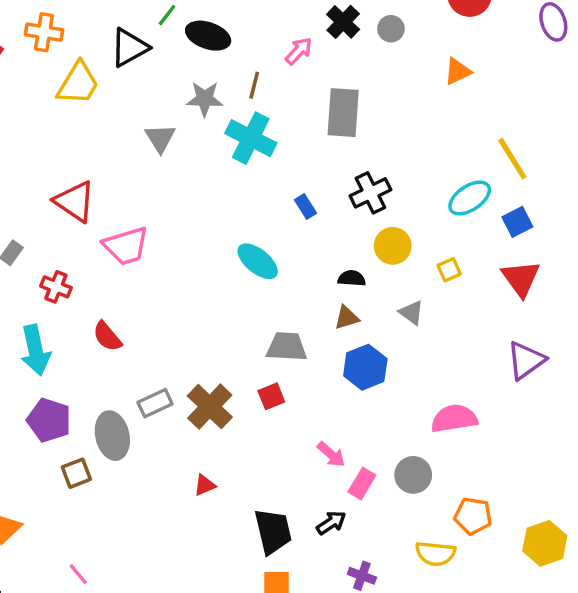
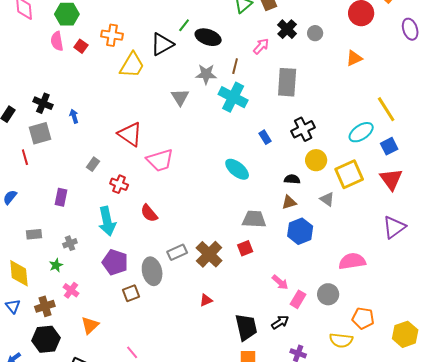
yellow square: (449, 270) -> (349, 174), size x2.0

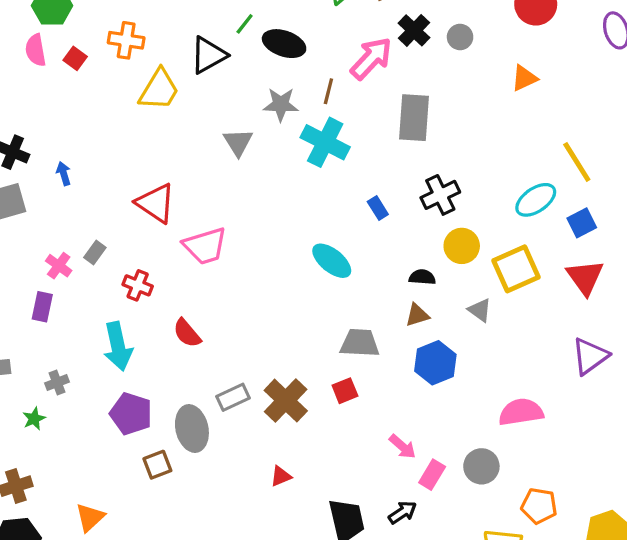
pink arrow: (261, 46) -> (371, 58), size x1.6
pink cross: (71, 290) -> (59, 266), moved

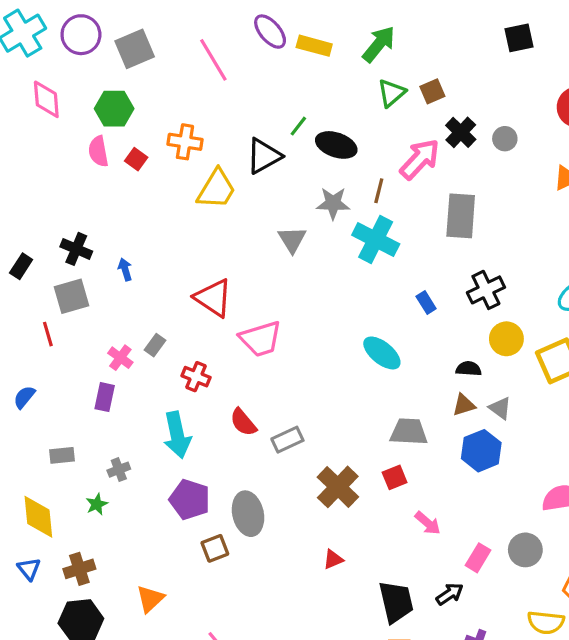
gray triangle: (480, 310) -> (500, 408), moved
gray rectangle: (233, 397) -> (287, 440), moved
pink arrow: (402, 447) -> (428, 523), moved

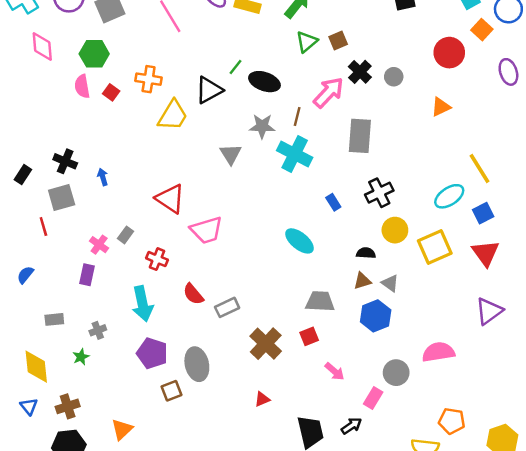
gray circle: (525, 550) -> (396, 373), moved

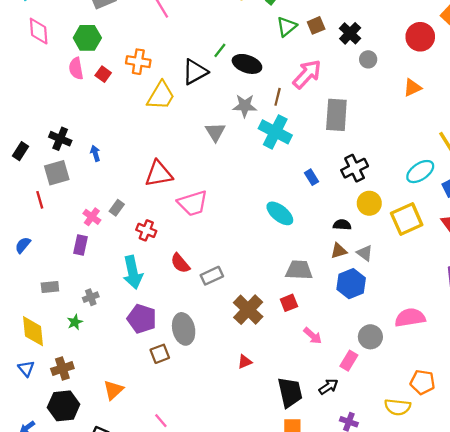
black cross: (360, 72) -> (350, 33), moved
red triangle: (170, 199) -> (159, 174), turned -44

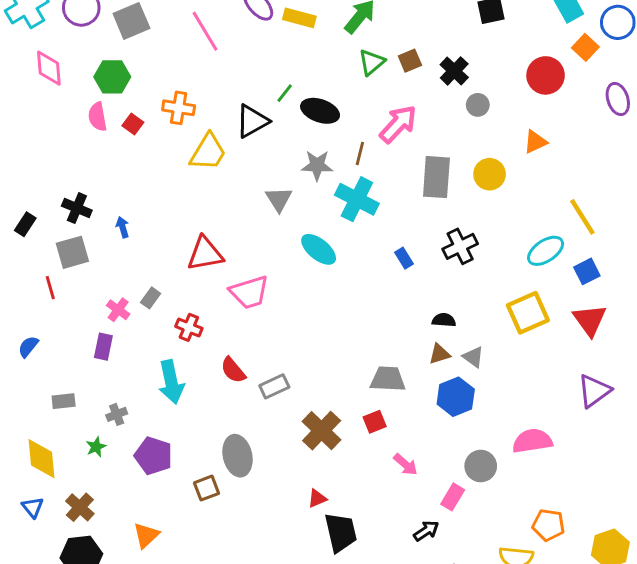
yellow circle: (369, 203) -> (490, 174), moved
cyan ellipse: (280, 213) -> (319, 249), moved
purple pentagon: (142, 319) -> (153, 456), moved
brown cross: (62, 369) -> (80, 507), turned -30
black trapezoid: (290, 392) -> (341, 532), moved

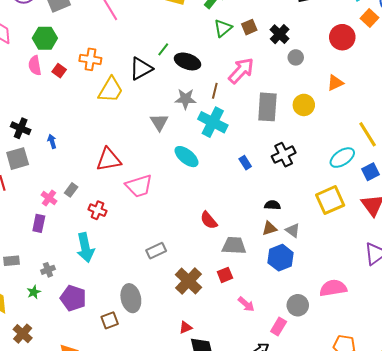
red semicircle: (233, 370) -> (209, 220), moved

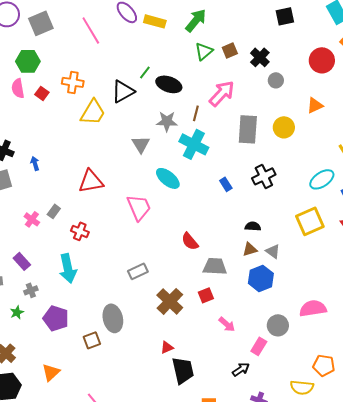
pink trapezoid: (139, 186) -> (139, 207), moved, turned -96
purple rectangle: (39, 223) -> (22, 261), moved, turned -54

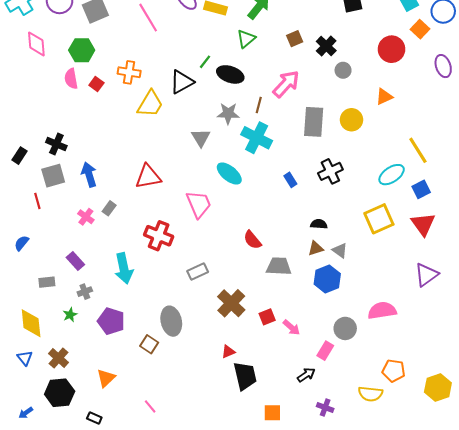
green triangle: (204, 51) -> (246, 39), moved
blue arrow: (35, 163) -> (89, 175), moved, size x1.6
red cross: (80, 231) -> (159, 236), moved, size x1.5
red square: (206, 295) -> (267, 317), moved
brown square: (92, 340) -> (149, 344), turned -36

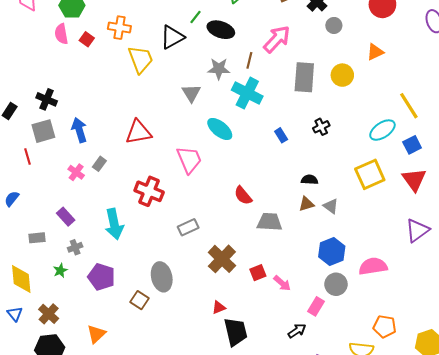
yellow trapezoid: (150, 104) -> (141, 59), turned -52
black cross: (330, 171) -> (321, 127), size x0.7
blue hexagon: (327, 279) -> (332, 252), moved

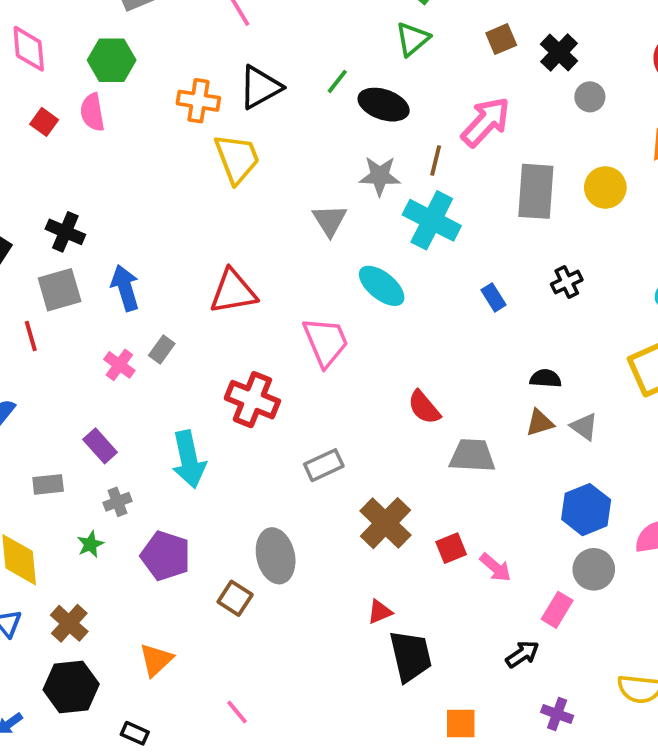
black triangle: (172, 37) -> (260, 87), moved
red square: (87, 39) -> (44, 122), moved

